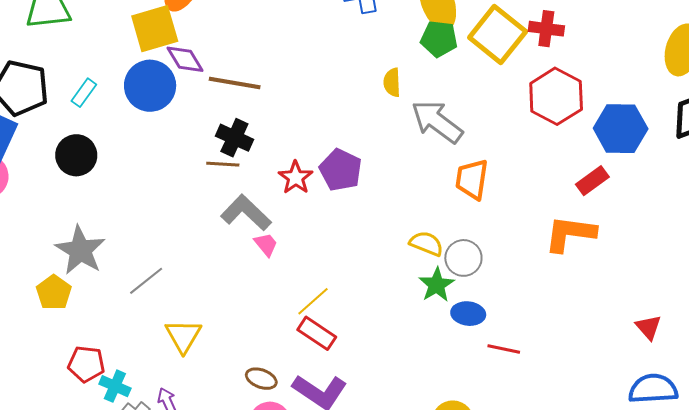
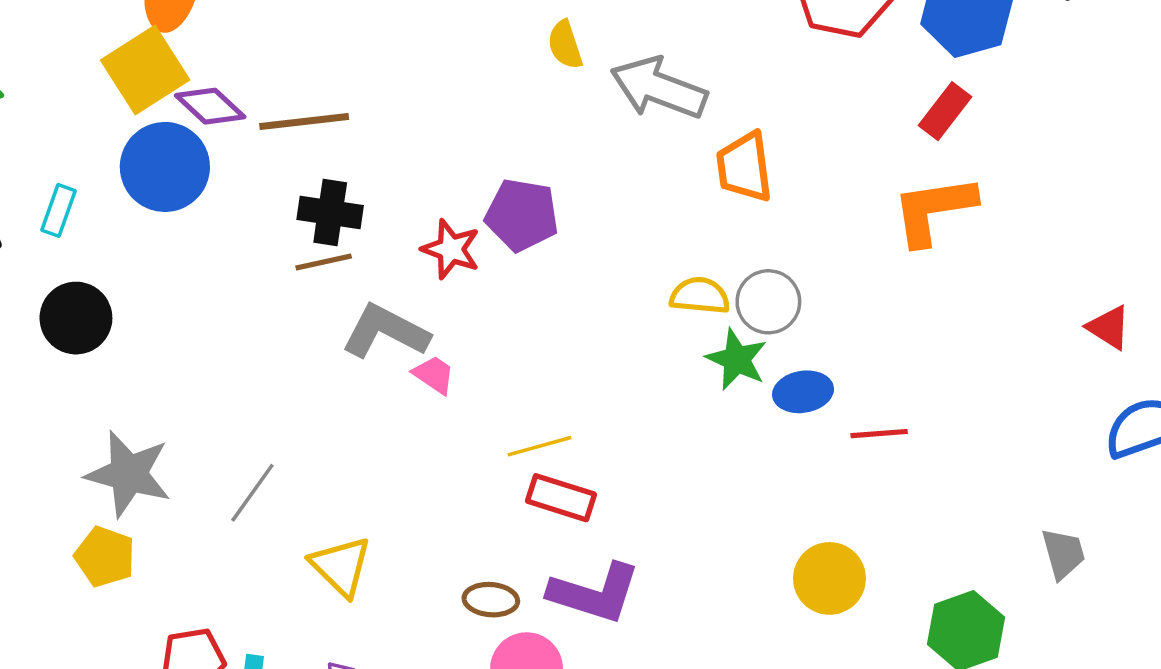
yellow line: (313, 301) -> (539, 446), turned 42

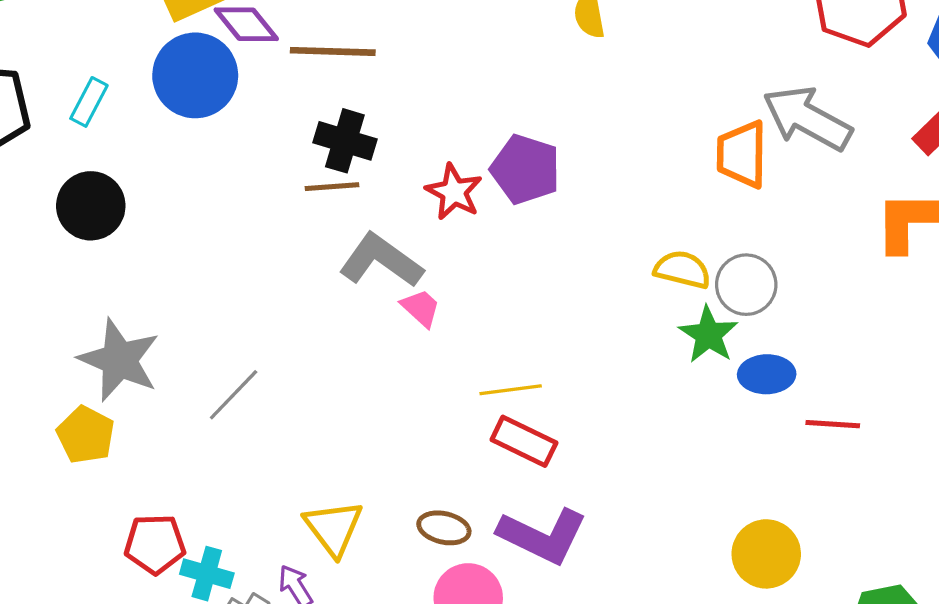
gray arrow: (659, 88) -> (807, 118), moved
yellow triangle: (341, 566) -> (333, 528), moved

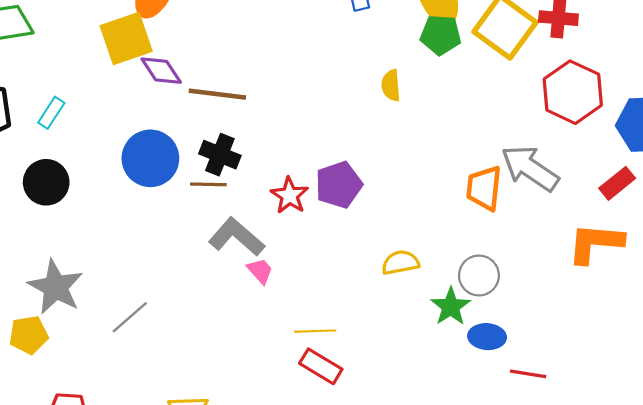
blue circle: (195, 75) -> (150, 158), moved
purple pentagon: (525, 169) -> (339, 185), turned 30
yellow semicircle: (682, 270) -> (400, 263), moved, turned -30
yellow pentagon: (86, 435) -> (29, 335), turned 30

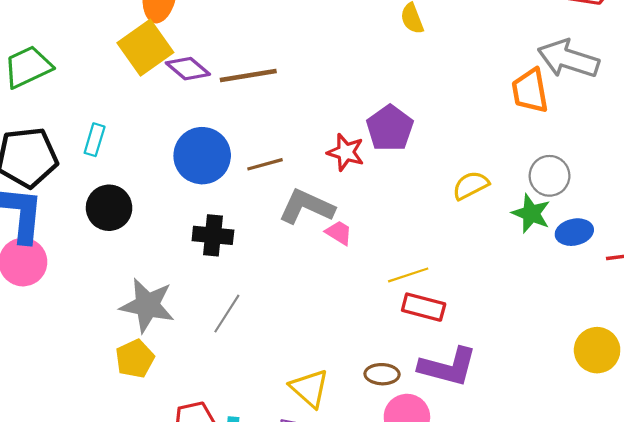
black cross: (220, 155) -> (213, 235), moved

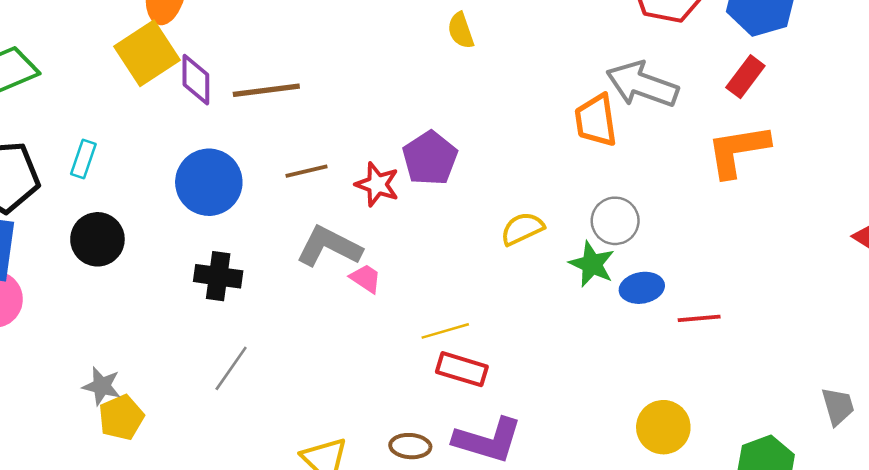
purple diamond: (188, 69) -> (196, 80), turned 48
brown line: (265, 164) -> (306, 171), moved
gray star: (147, 305) -> (102, 386), moved, size x0.6

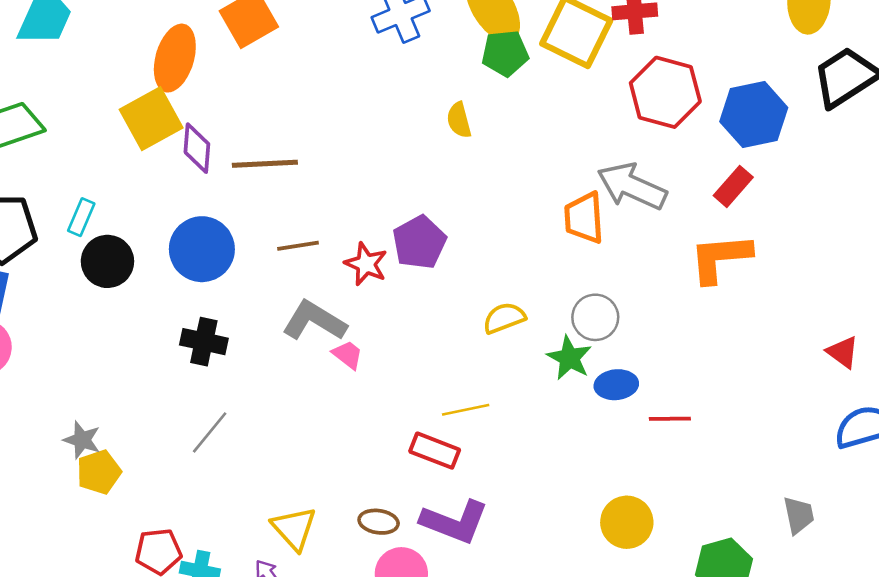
black circle: (97, 239) -> (107, 261), moved
yellow line: (445, 331) -> (466, 410), moved

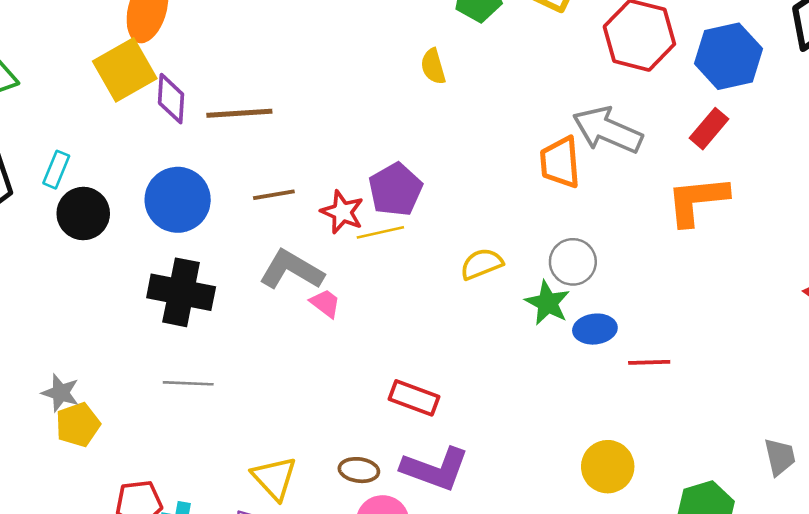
black cross: (204, 342) -> (181, 292), size x1.4
yellow line: (466, 410) -> (380, 232), moved
gray line: (210, 432) -> (188, 383), turned 54

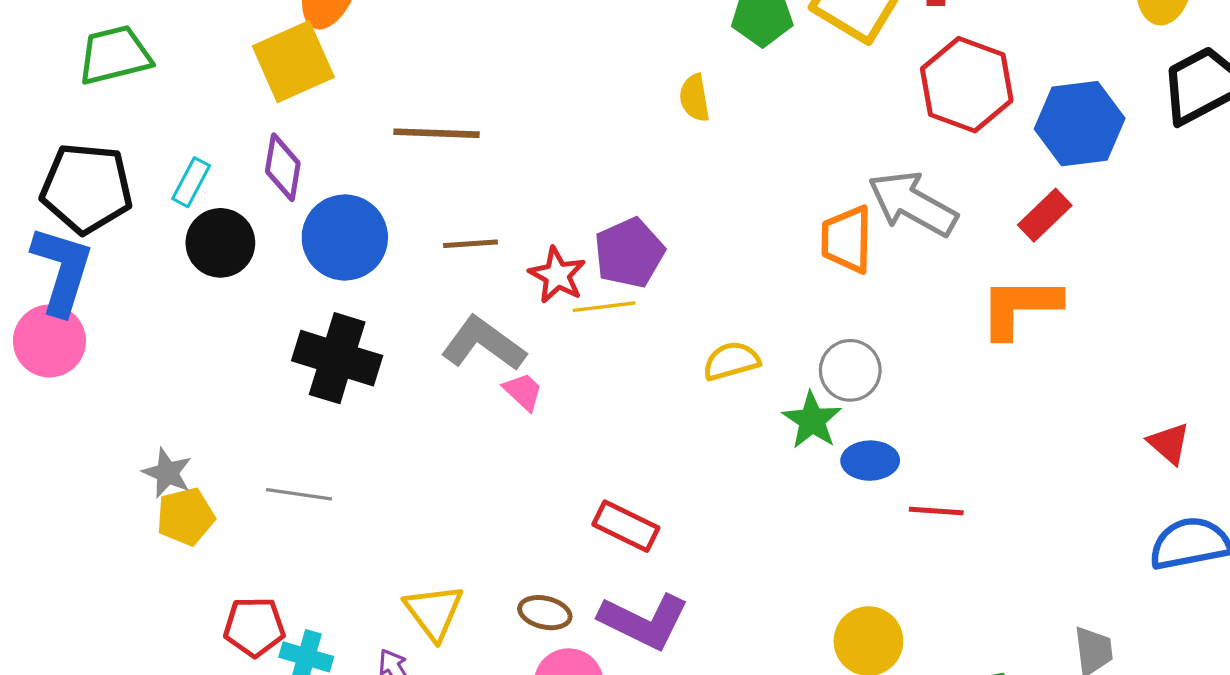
purple diamond: (171, 99) -> (283, 167), moved
gray line: (188, 383) -> (299, 494), moved

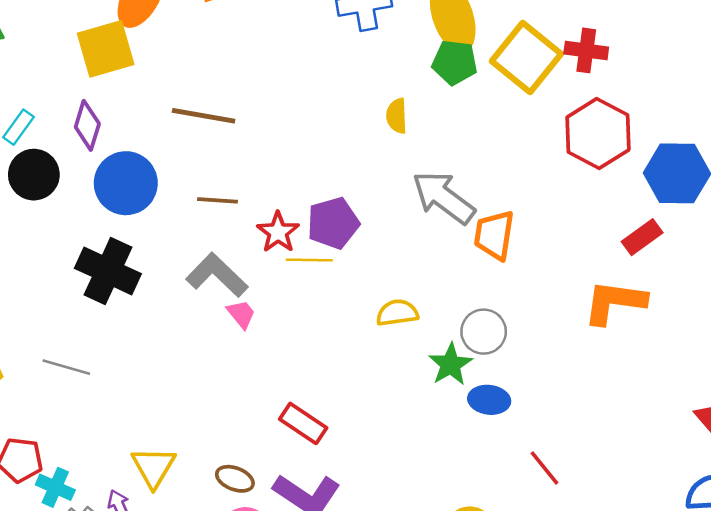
gray arrow: (913, 204) -> (443, 197), moved
red line: (936, 511) -> (545, 468), moved, turned 39

